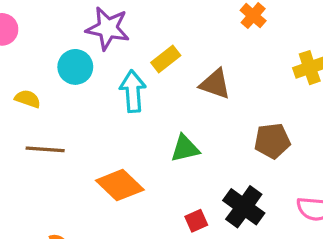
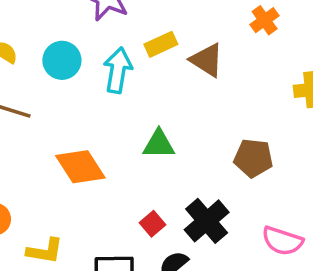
cyan circle: (75, 67) -> (62, 60), moved
brown triangle: (215, 84) -> (207, 60), moved
red square: (196, 221) -> (153, 224), turned -30

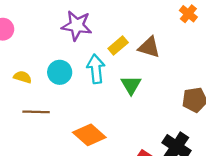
orange cross: (265, 20) -> (188, 14), moved
green triangle: (159, 144) -> (131, 85), moved, turned -45

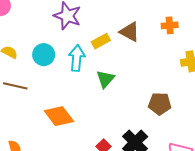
orange cross: (188, 14) -> (170, 25), turned 35
brown triangle: (149, 47) -> (130, 32), moved

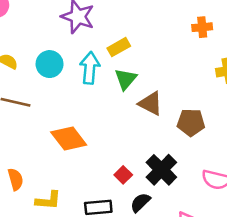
brown triangle: (130, 32) -> (151, 103), moved
green triangle: (105, 79) -> (126, 79), moved

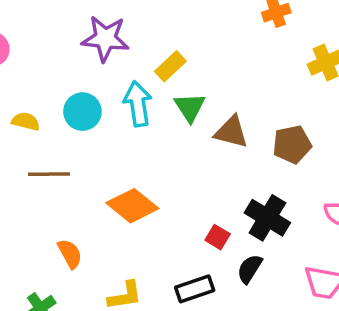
orange semicircle: (16, 179) -> (70, 254), moved

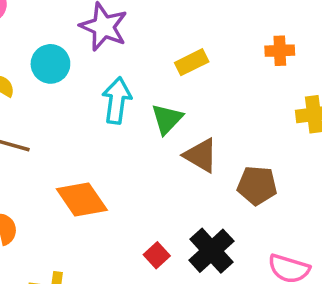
yellow rectangle: (170, 66) -> (192, 62), moved
cyan circle: (82, 112) -> (50, 64), moved

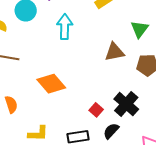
green triangle: (167, 119) -> (140, 29), moved
brown triangle: (201, 155) -> (114, 52), turned -35

